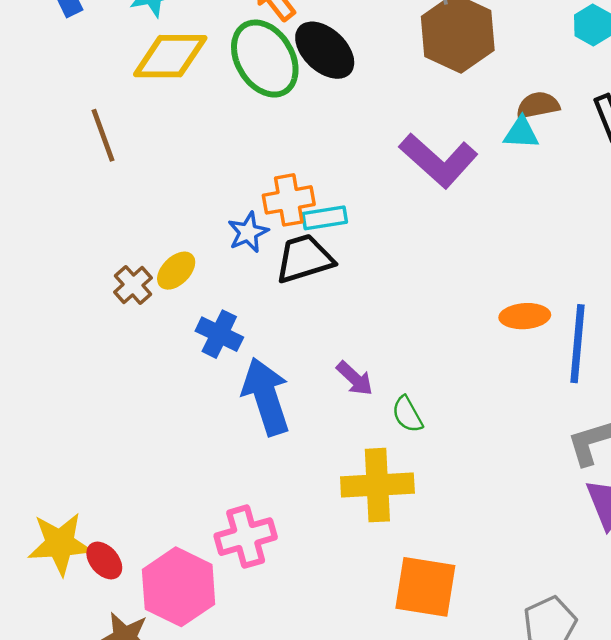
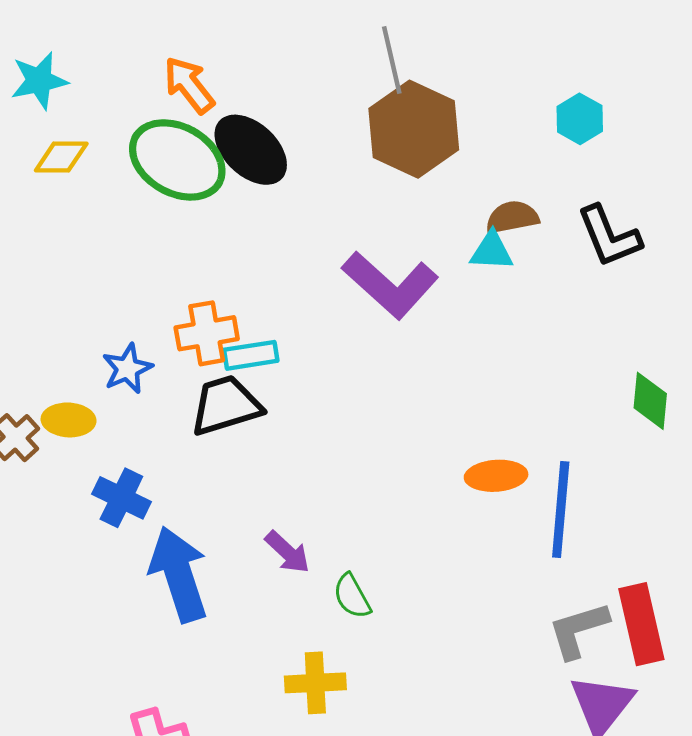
yellow diamond: (170, 56) -> (61, 157), size x0.6
green ellipse: (265, 59) -> (177, 160), turned -30
blue star: (248, 232) -> (127, 369), moved
yellow ellipse: (176, 271) -> (69, 420), turned 48
yellow cross: (377, 485) -> (315, 683), size x0.7

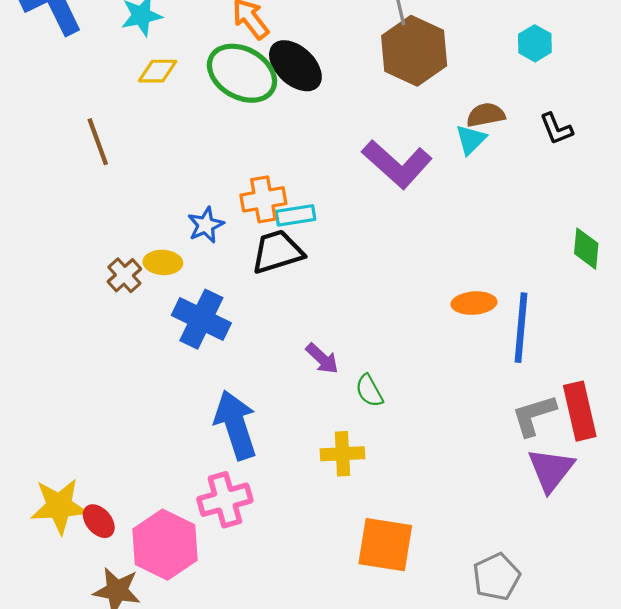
black L-shape: (609, 236) -> (556, 129), size x0.7
cyan triangle: (492, 251) -> (471, 139), turned -48
blue cross: (121, 498) -> (201, 319), size x1.4
blue arrow: (179, 574) -> (236, 425), moved

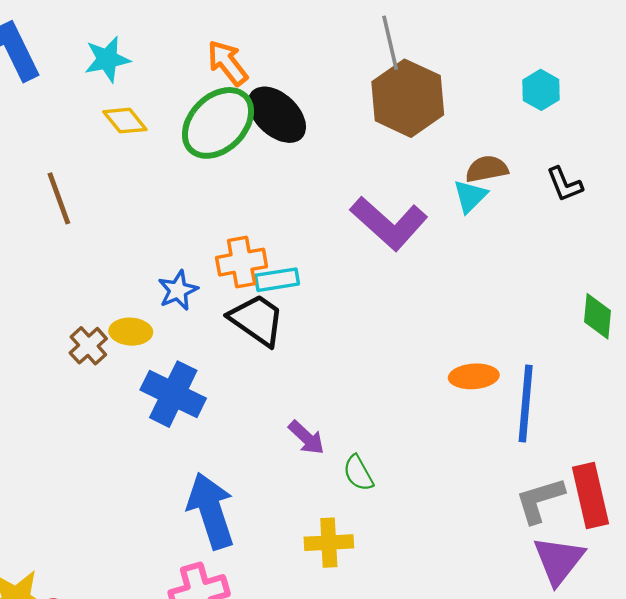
yellow diamond: (158, 71) -> (125, 121), turned 51
green ellipse: (242, 73) -> (218, 123), turned -74
black trapezoid: (277, 252) -> (257, 320), turned 52

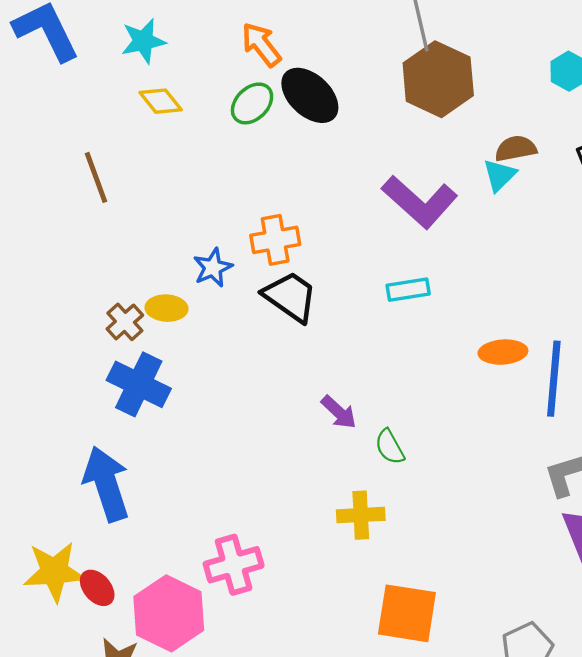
green ellipse: (218, 123) -> (252, 103), size x0.6
cyan rectangle: (277, 280) -> (408, 290), moved
blue cross: (173, 394) -> (139, 384), moved
blue arrow: (211, 511) -> (106, 484), moved

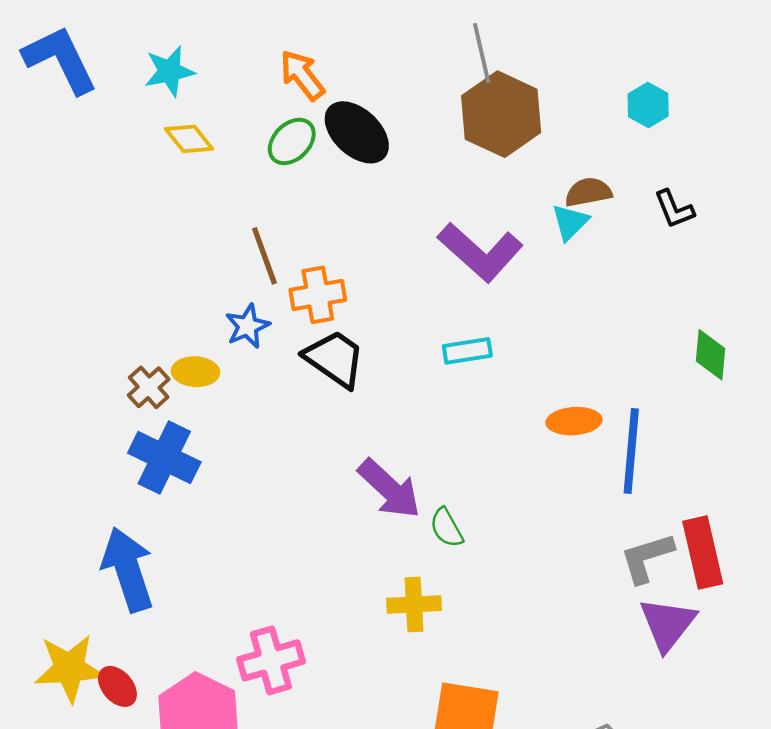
brown line: (96, 177) -> (264, 256), moved
purple arrow: (339, 412) -> (389, 489), size x1.6

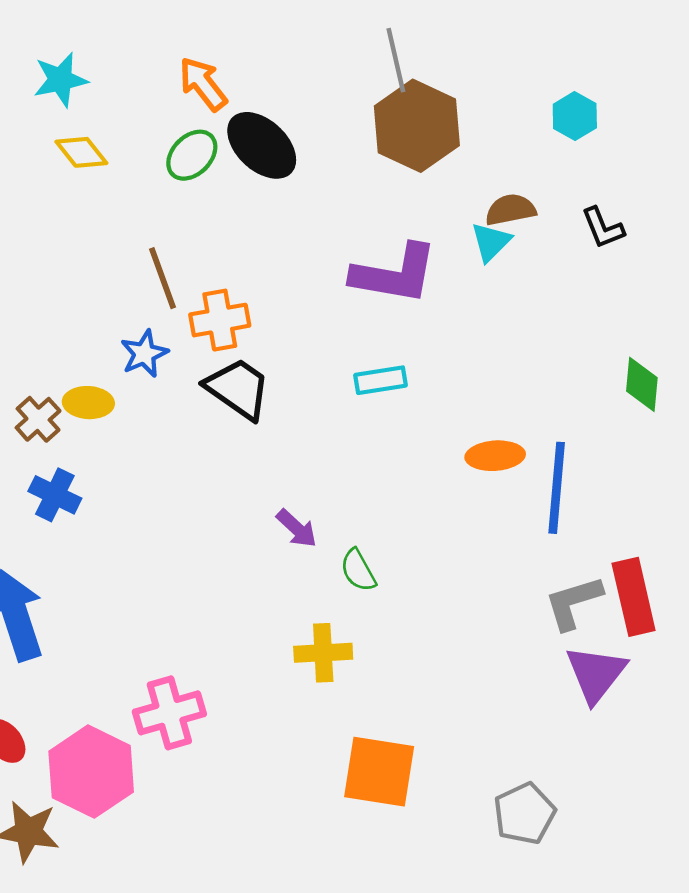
purple L-shape: (480, 252) -> (394, 274), turned -32
blue cross: (164, 458) -> (55, 495), size x0.7
purple arrow: (389, 489) -> (297, 528), size x0.6

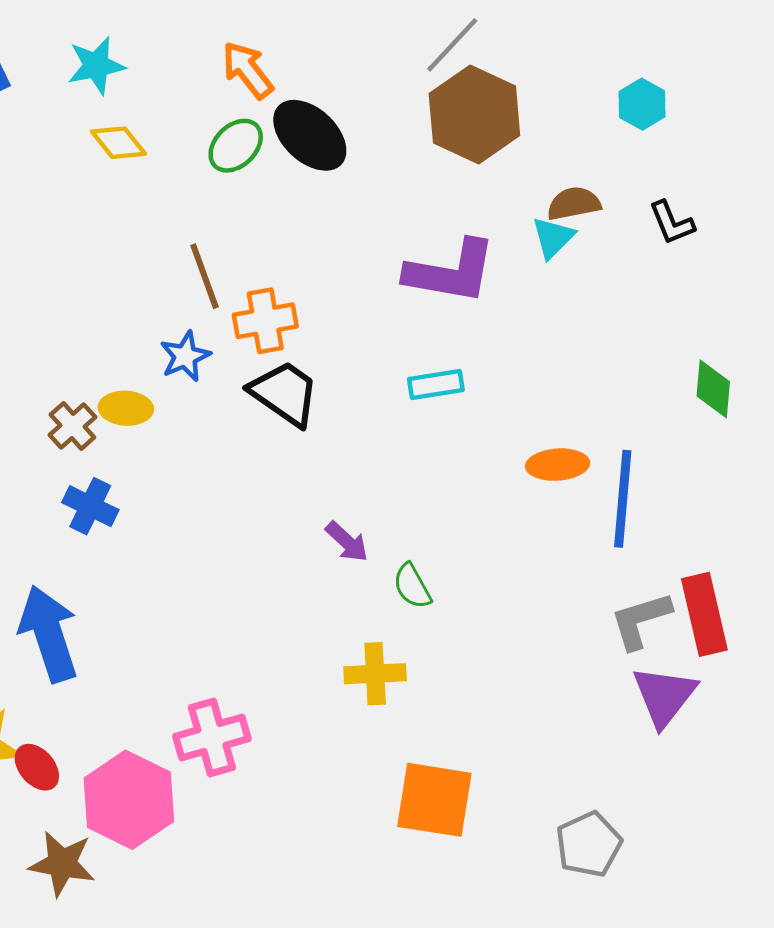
gray line: (396, 60) -> (452, 45), turned 56

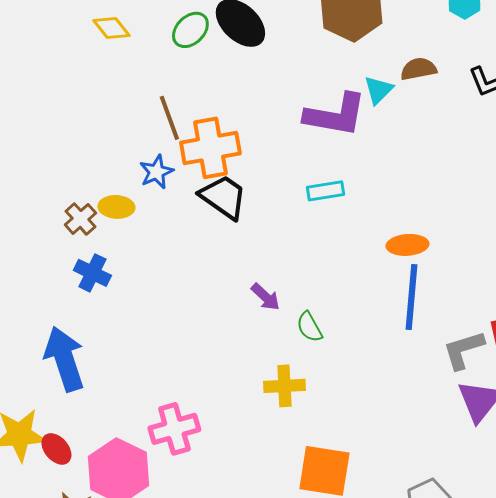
cyan triangle: (553, 238) -> (378, 90), moved
orange cross: (265, 321) -> (210, 148), size x1.4
blue line: (623, 499) -> (411, 297), moved

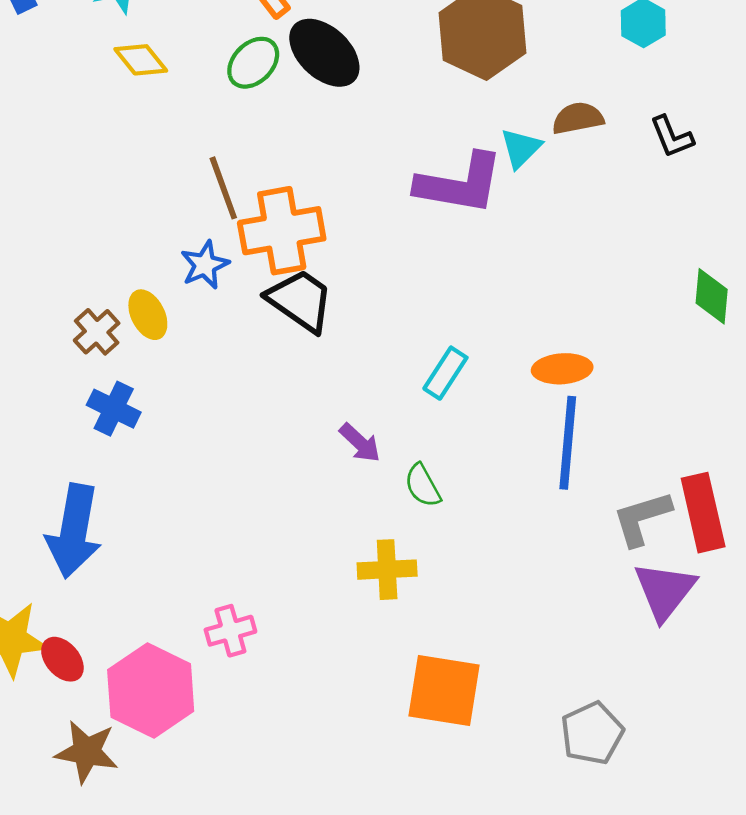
cyan rectangle: (325, 191) -> (445, 373), moved, turned -48
yellow ellipse: (116, 207) -> (148, 315), turned 60
blue arrow: (64, 359) -> (74, 531), turned -152
pink cross: (174, 429) -> (230, 631), size x0.7

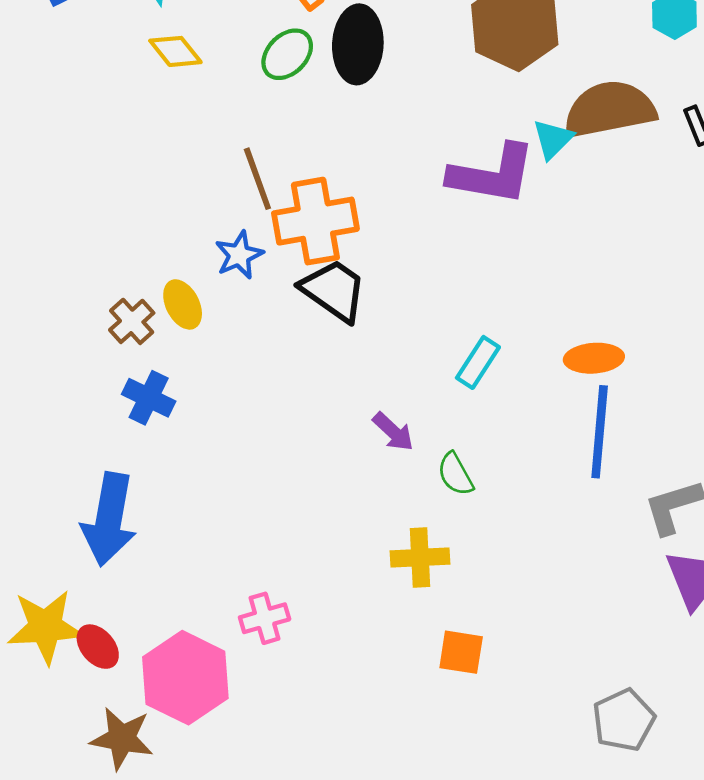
black ellipse: (324, 53) -> (358, 44), turned 50
brown semicircle: (578, 118) -> (609, 109), size x1.8
orange square: (444, 691) -> (461, 652), moved, size x0.6

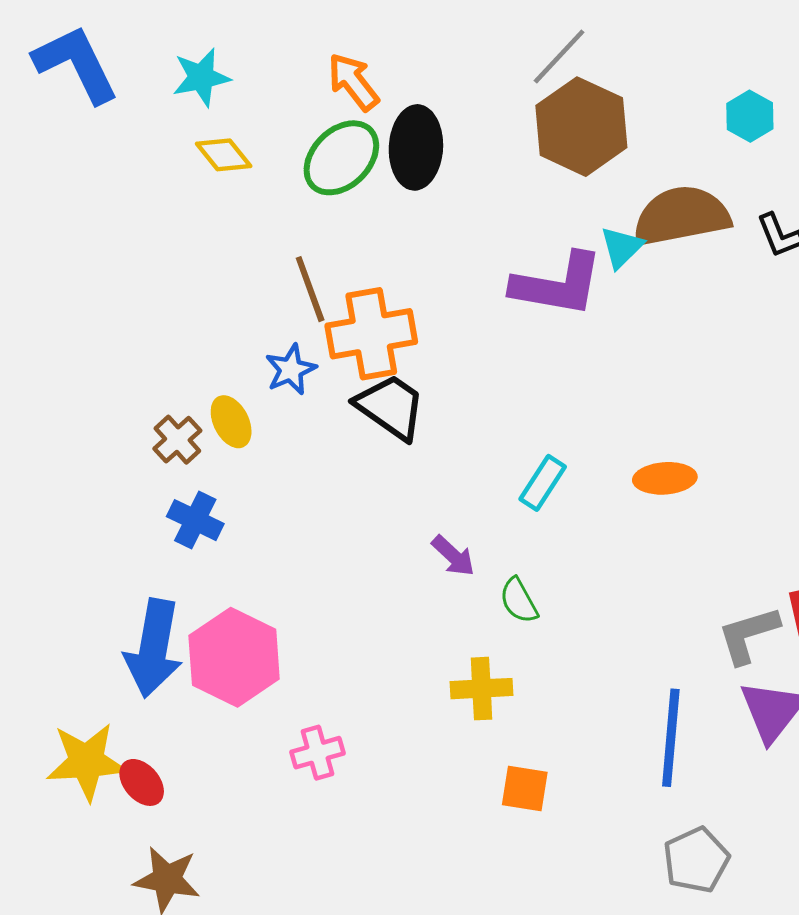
green ellipse: (287, 54) -> (341, 158), size x1.4
blue line: (600, 432) -> (671, 738), moved
pink hexagon: (185, 678) -> (234, 657), moved

